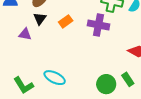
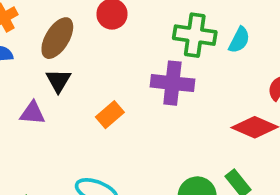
orange rectangle: (66, 21) -> (110, 115), moved

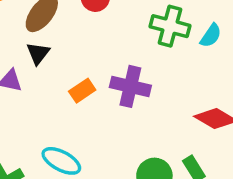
purple cross: (172, 83) -> (130, 86), moved

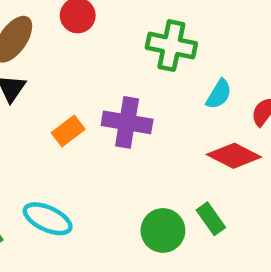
cyan semicircle: (211, 36) -> (219, 94), moved

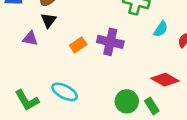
red diamond: (234, 156) -> (165, 80), moved
green rectangle: (211, 219) -> (152, 106), moved

